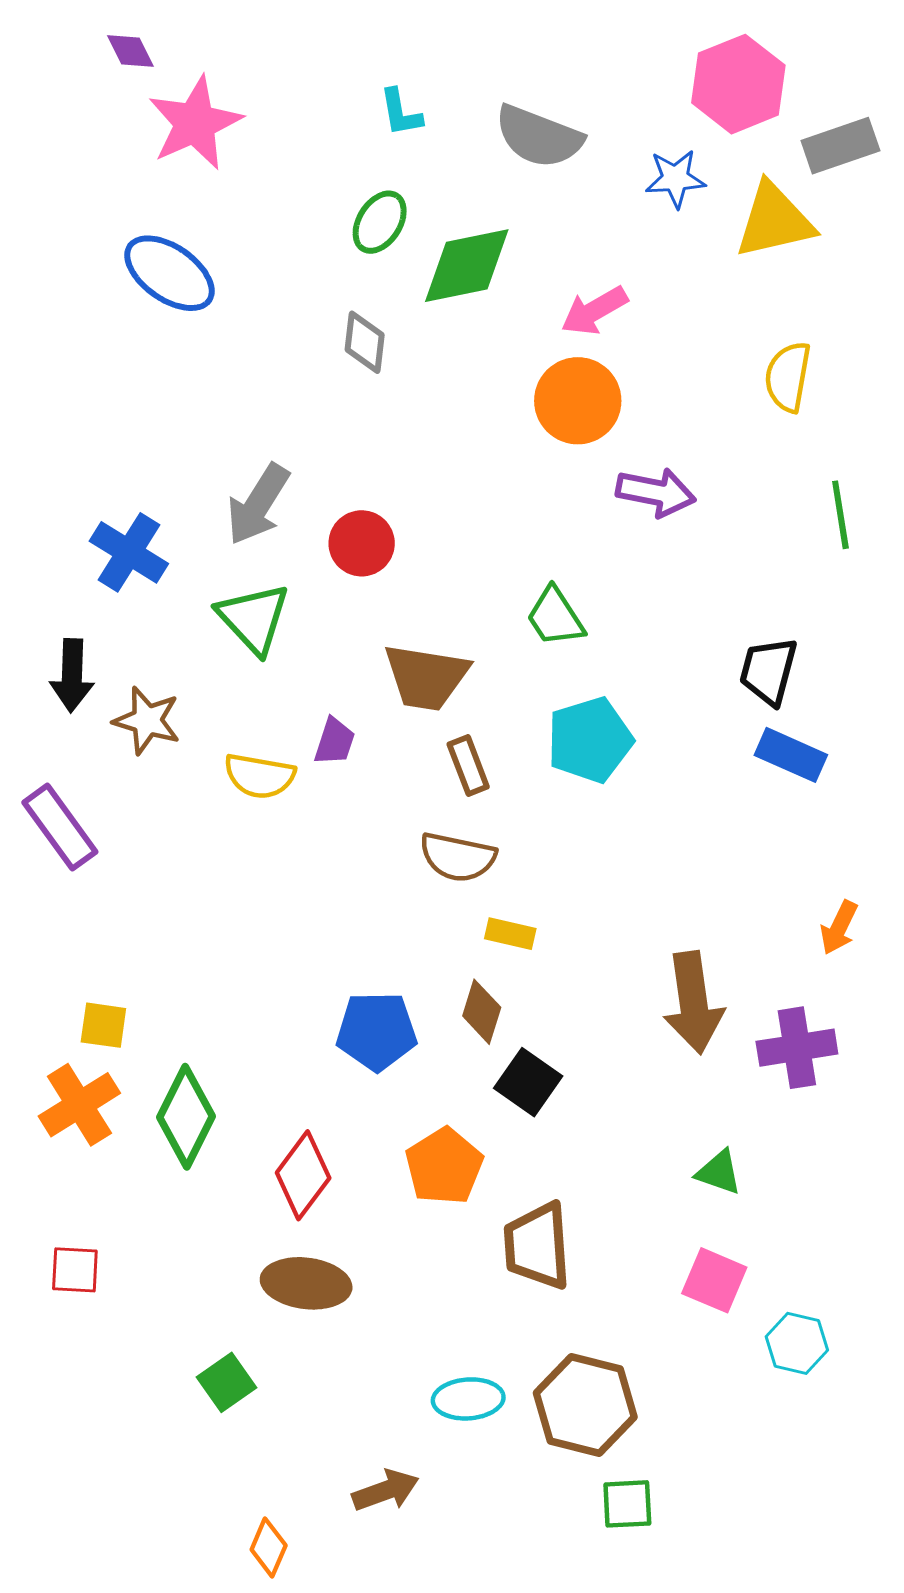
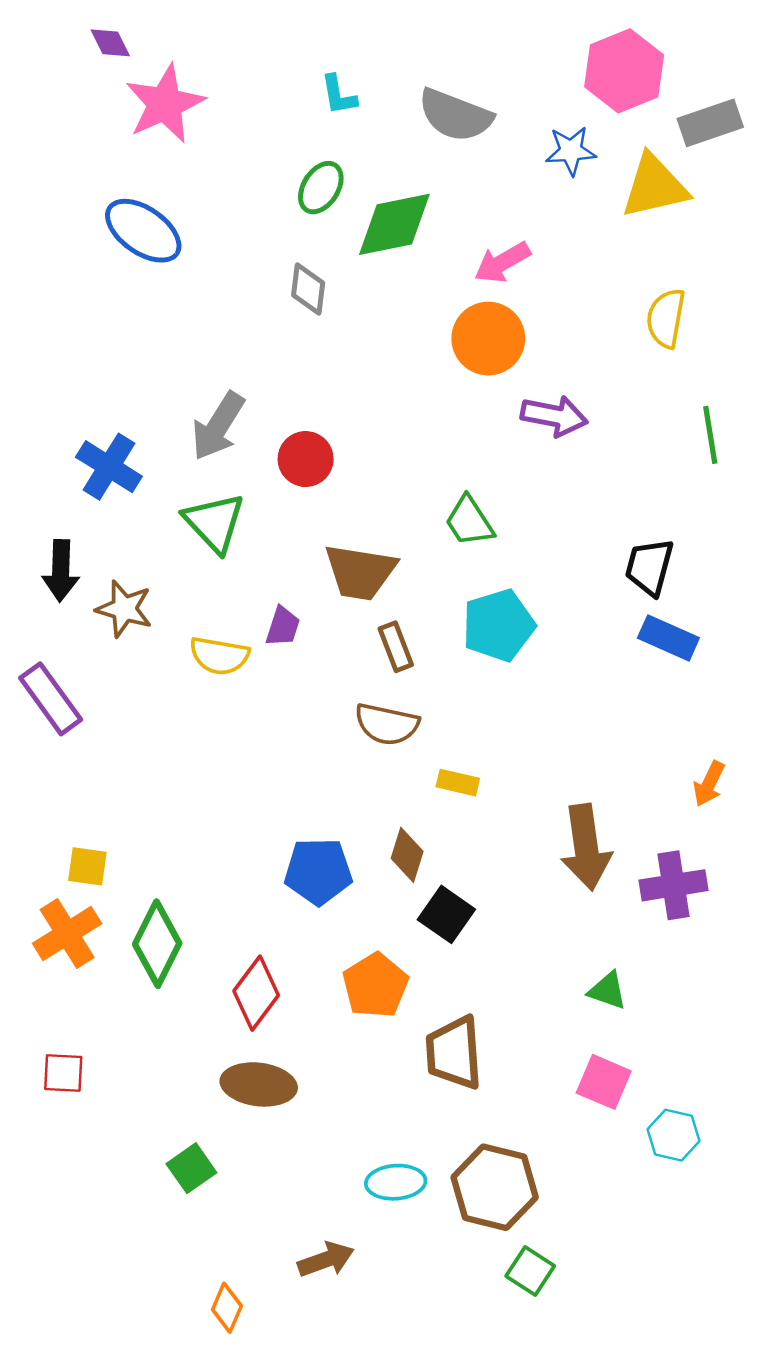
yellow rectangle: (510, 934) -> (458, 783), moved
green square: (627, 1504) -> (530, 1271), turned 36

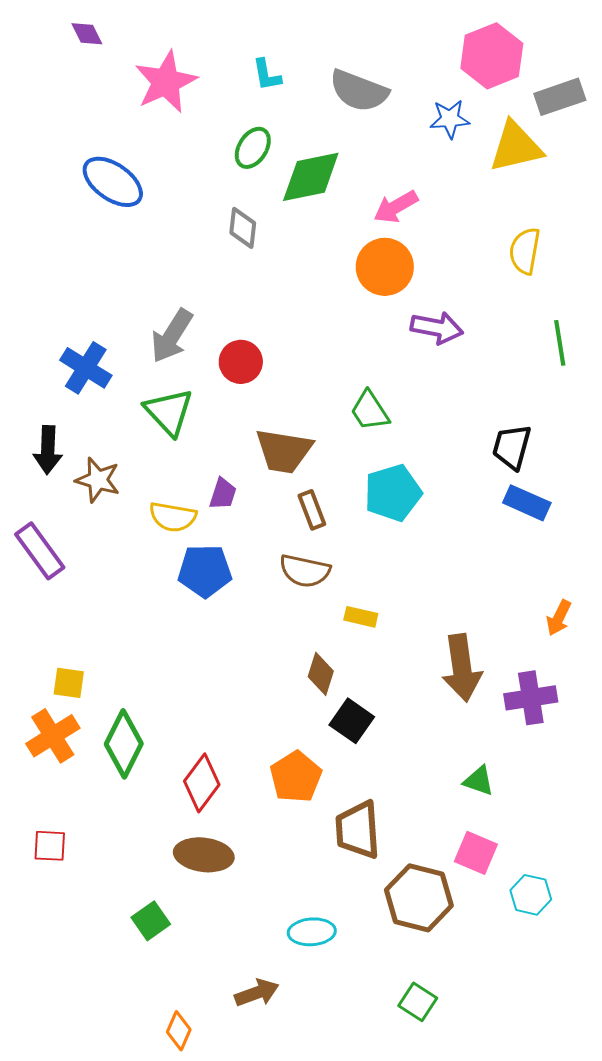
pink star: (165, 104) -> (166, 82), moved
blue pentagon: (318, 871) -> (205, 571), moved
brown hexagon: (495, 1187) -> (419, 898), moved

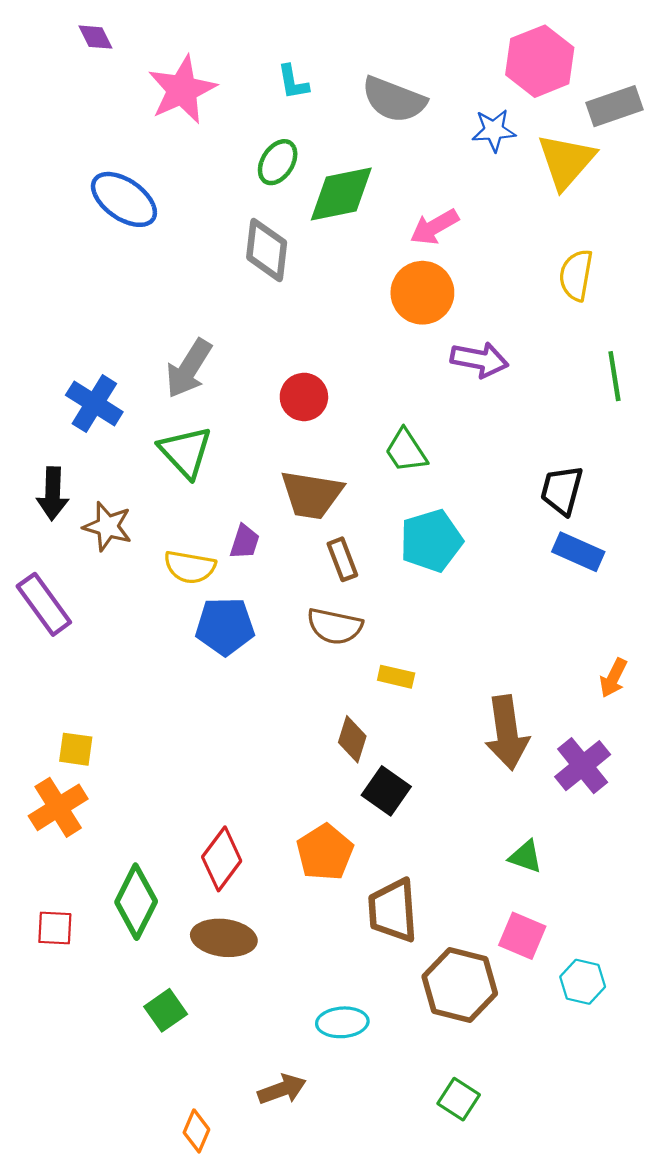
yellow triangle: (516, 147) -> (566, 161), turned -36
gray diamond: (243, 228) -> (267, 250), size x1.4
red circle: (241, 362) -> (304, 397), moved
purple cross: (531, 698) -> (583, 766), turned -30
green diamond: (124, 744) -> (136, 902), moved

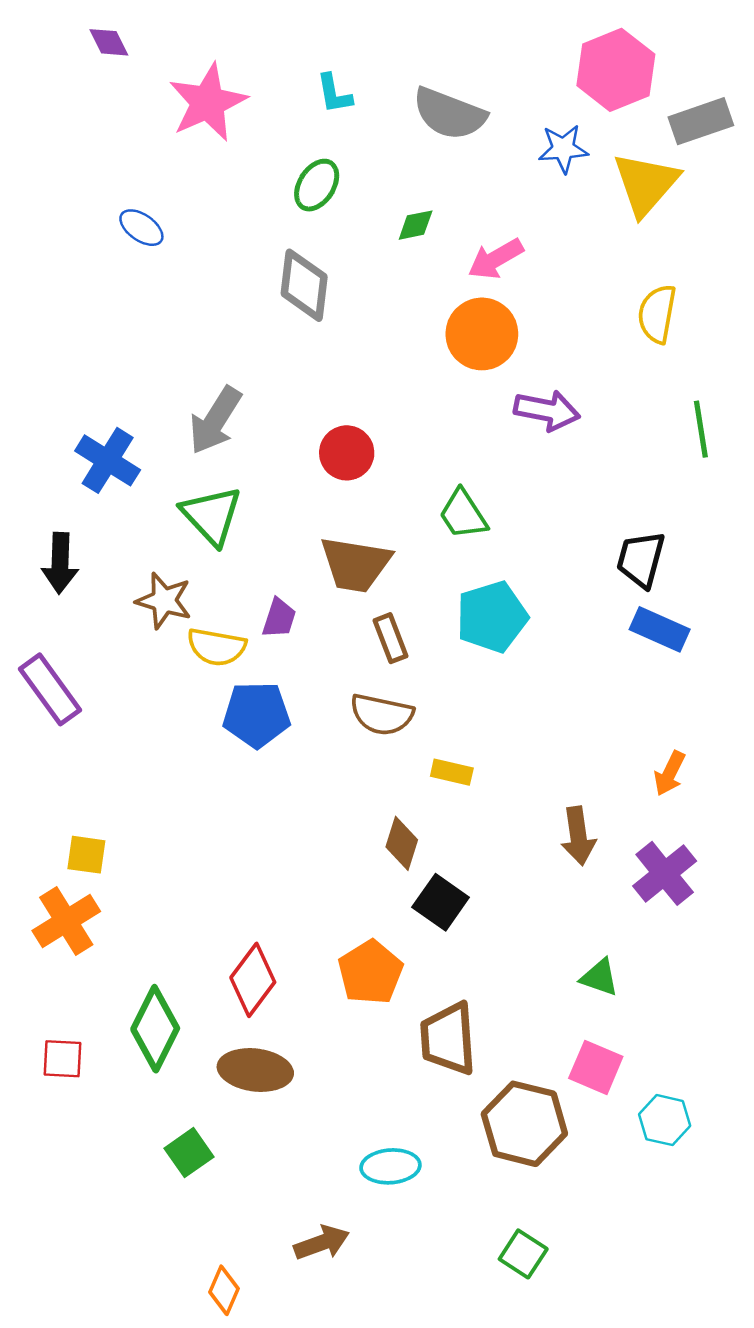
green diamond: (341, 194) -> (416, 225), moved, size x0.5
blue ellipse: (124, 199) -> (141, 228), size x0.6
brown star: (108, 526) -> (164, 601), moved
orange arrow: (613, 678) -> (670, 773), moved
brown arrow: (507, 733) -> (578, 836), size x0.7

